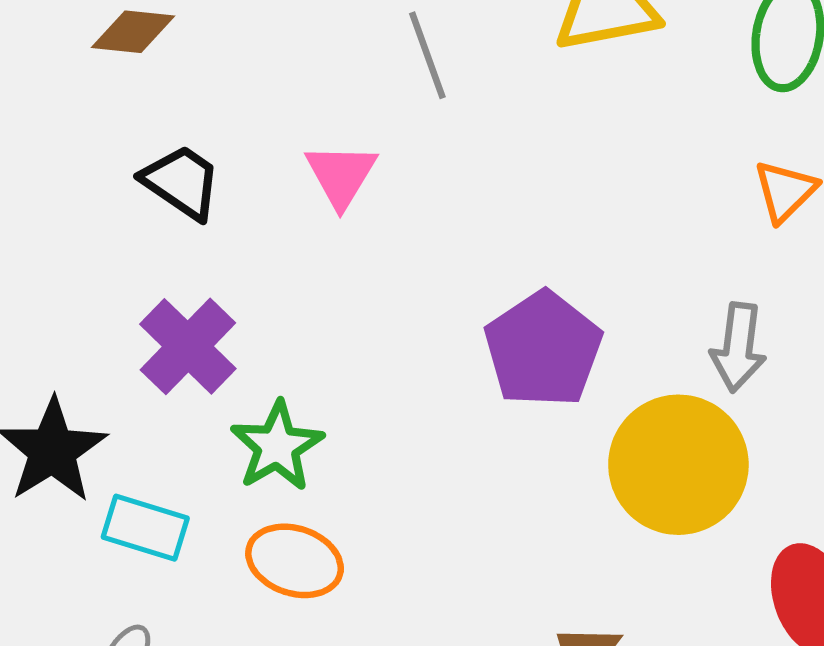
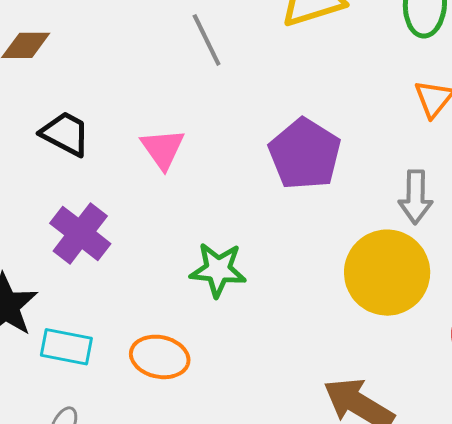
pink triangle: (341, 175) -> (163, 149), moved
purple pentagon: (543, 349) -> (305, 154), moved
green star: (277, 446) -> (218, 270), moved, turned -30

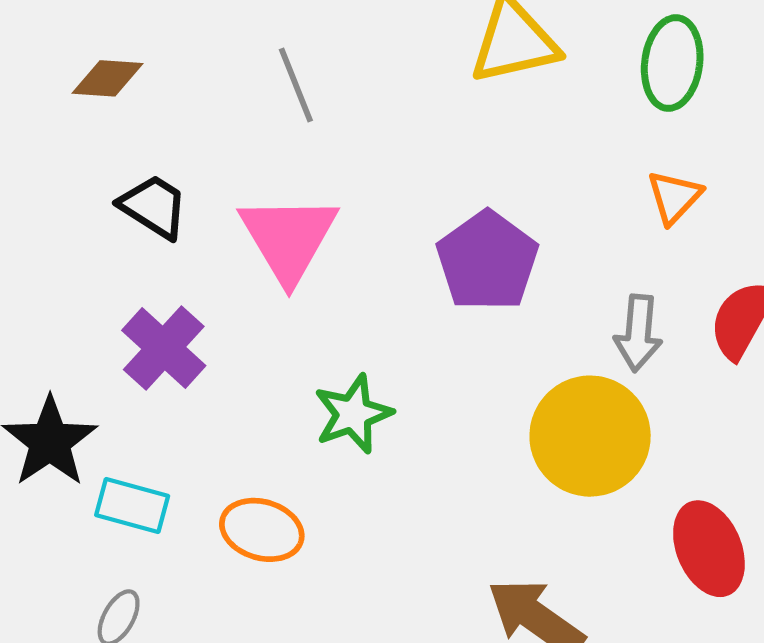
gray line: (207, 40) -> (296, 85), moved
pink triangle: (163, 149) -> (288, 238), size x1.6
green star: (218, 270) -> (353, 414), turned -30

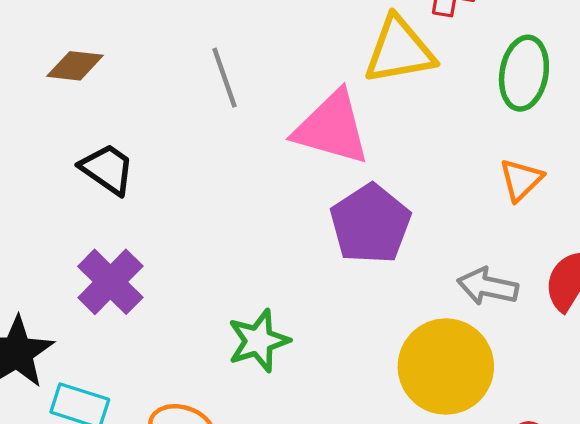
pink triangle: (288, 238) -> (332, 128), moved, turned -46
gray arrow: (638, 333) -> (488, 286), turned 94

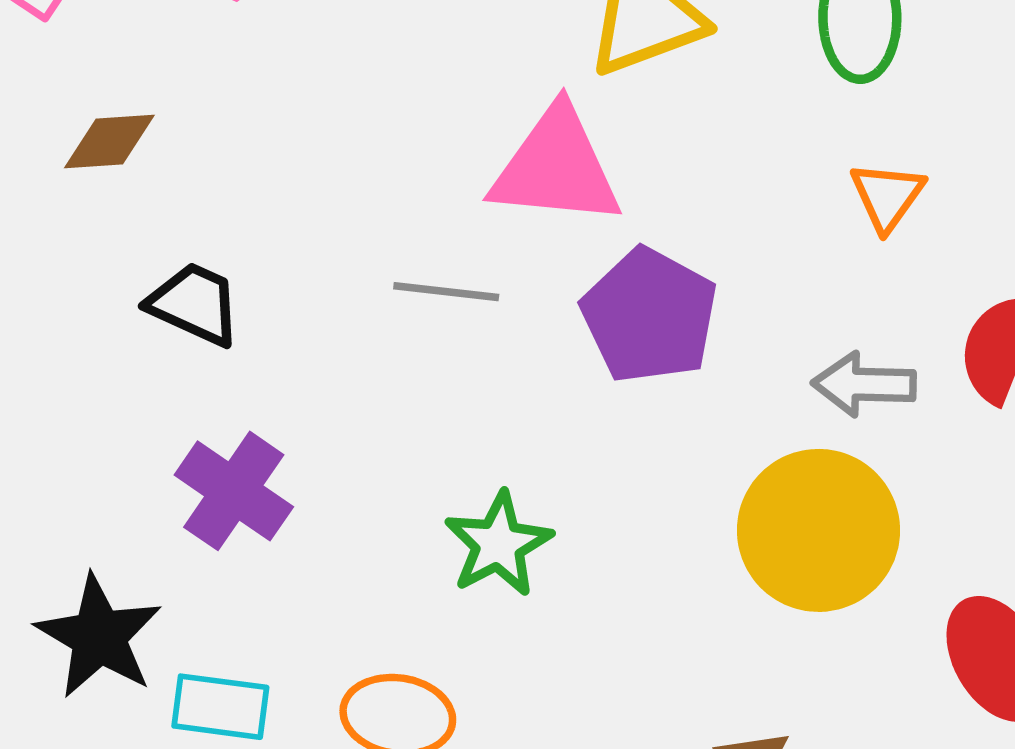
gray line: (224, 78) -> (446, 292), moved, turned -54

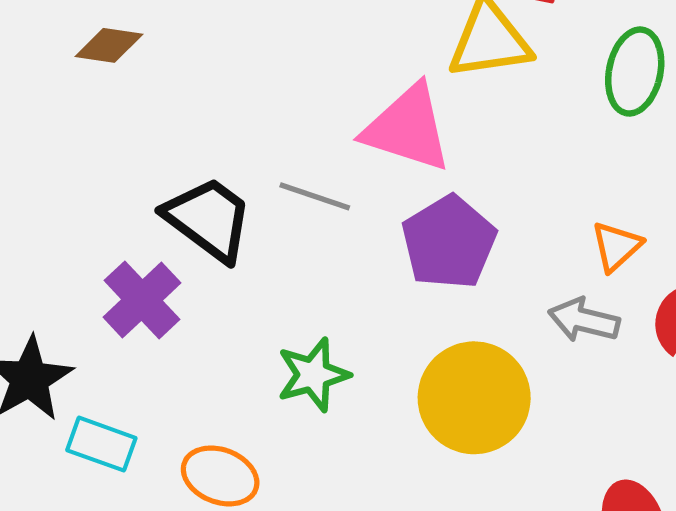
orange triangle: (887, 196) -> (616, 246), moved
black trapezoid: (194, 304) -> (209, 219), moved, size x1.4
yellow circle: (818, 530) -> (474, 398), moved

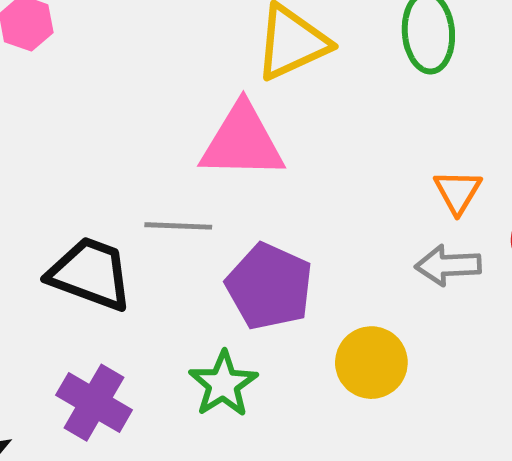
purple pentagon: (449, 242) -> (269, 287), moved
purple cross: (142, 300) -> (94, 403), moved
yellow circle: (474, 398) -> (371, 363), size x0.7

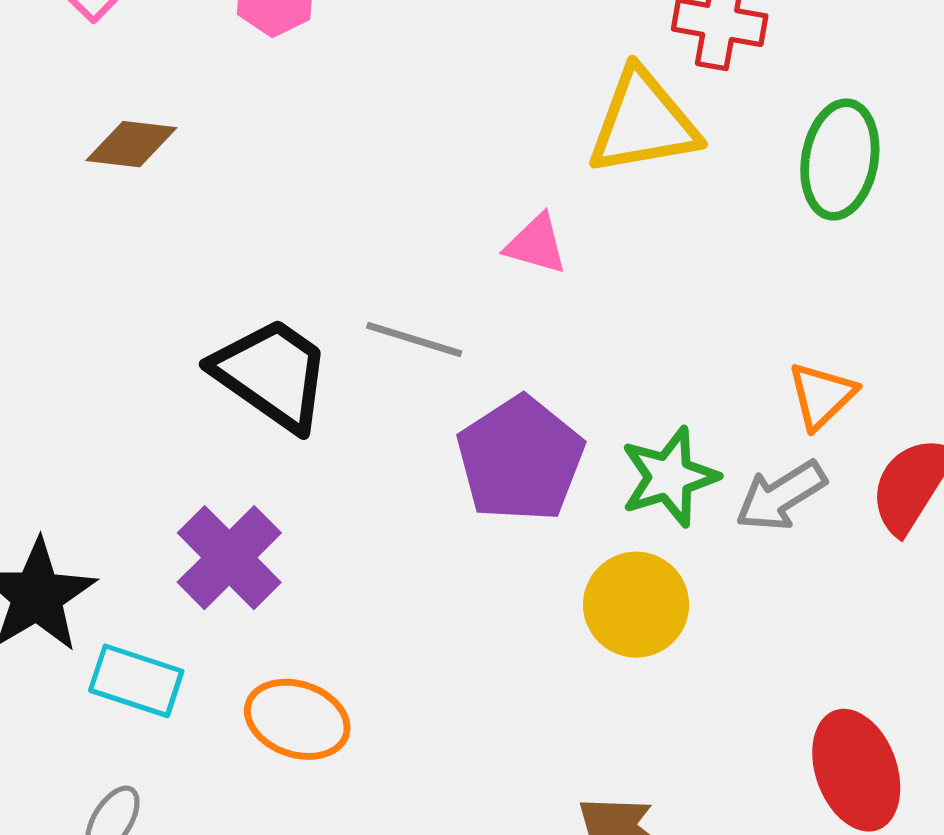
pink triangle: (242, 142) -> (536, 244), size x0.5
gray arrow: (448, 265) -> (781, 496), turned -44
green star: (223, 384) -> (669, 477), moved

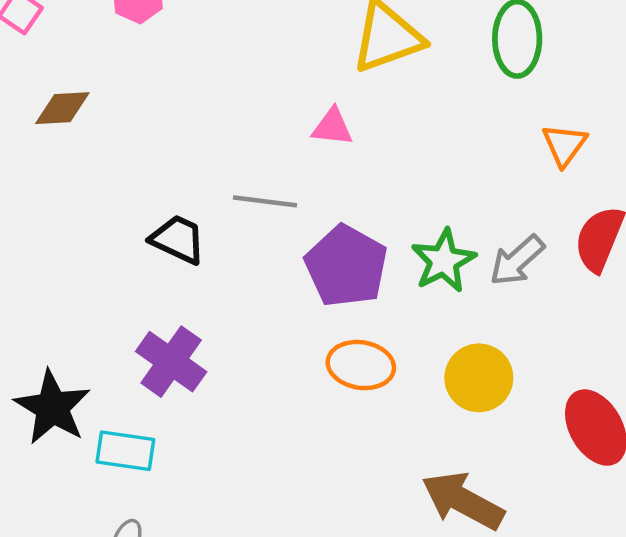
black trapezoid: (272, 374) -> (178, 239), size x0.7
orange triangle: (822, 395) -> (564, 145), moved
yellow circle: (636, 605) -> (479, 378), moved
orange ellipse: (297, 719) -> (361, 365), moved

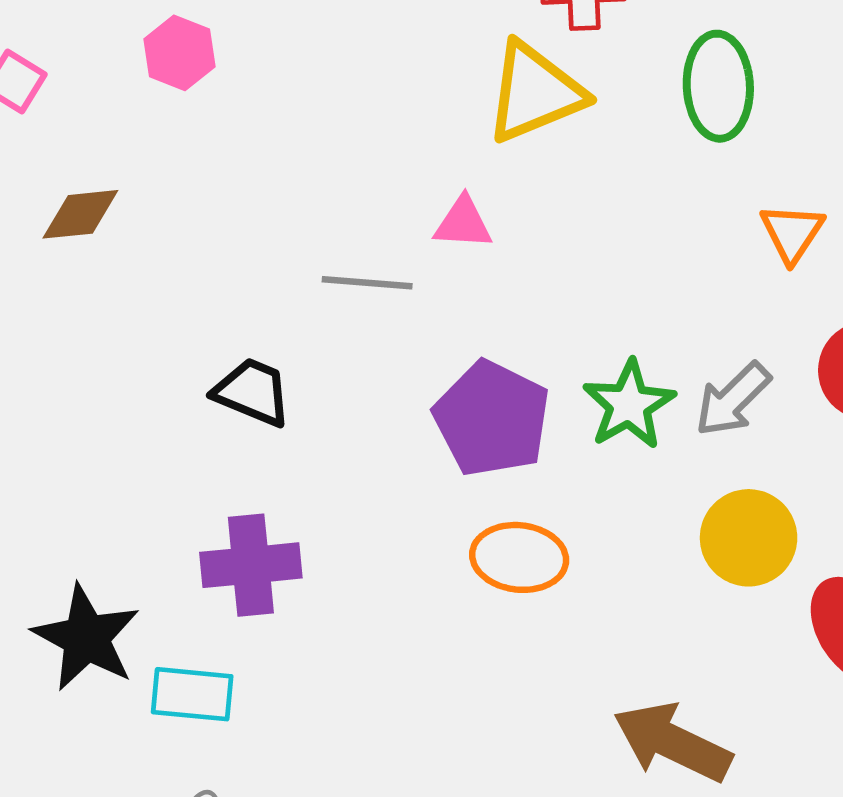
gray line: (265, 201) -> (367, 283), moved
purple cross: (171, 362) -> (251, 565), turned -38
yellow circle: (479, 378) -> (749, 538), moved

